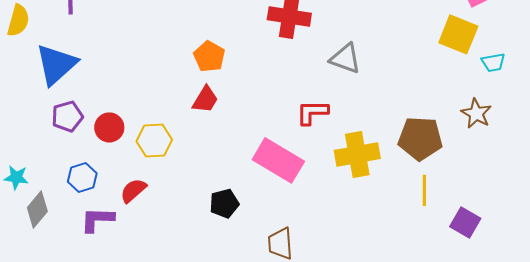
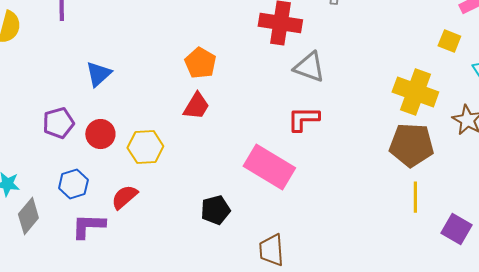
yellow square: (458, 34) -> (449, 41), size x0.6
gray triangle: (345, 58) -> (309, 67), moved
blue triangle: (56, 64) -> (98, 74), moved, size x0.6
yellow cross: (357, 154) -> (415, 92), moved, turned 30

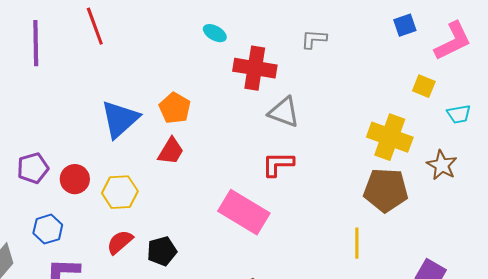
blue triangle: (98, 74) -> (120, 119), moved, size x1.5
red semicircle: (124, 197) -> (120, 242), moved
yellow line: (415, 197) -> (357, 243), moved
black pentagon: (215, 210) -> (162, 251), moved

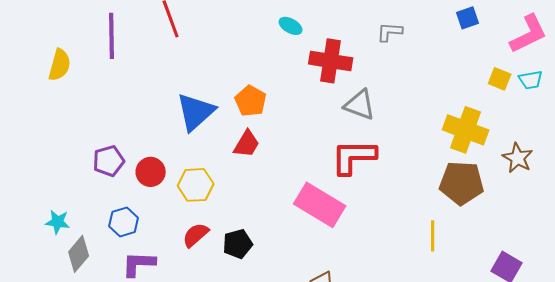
blue square: (405, 25) -> (468, 18), moved
cyan trapezoid: (459, 114) -> (531, 80), moved
red L-shape: (278, 164) -> (354, 157), size x1.4

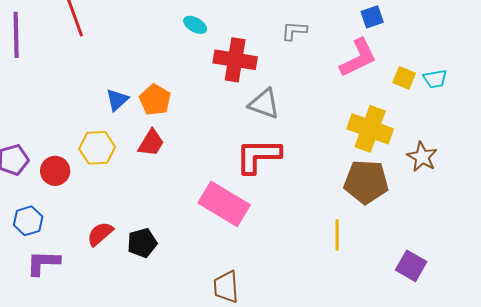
pink L-shape: (529, 34) -> (358, 58), moved
blue triangle: (196, 112) -> (117, 100), moved, size x0.6
yellow hexagon: (196, 185) -> (97, 148), moved

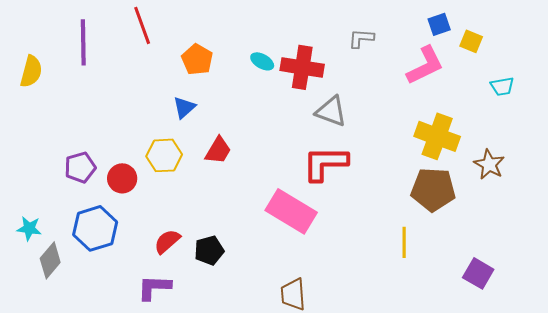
cyan ellipse: (195, 25) -> (262, 61), moved
yellow square: (404, 78) -> (471, 41), moved
orange pentagon: (155, 100) -> (197, 59), moved
blue hexagon: (28, 221) -> (95, 228), size x1.5
purple L-shape: (43, 263) -> (154, 287), moved

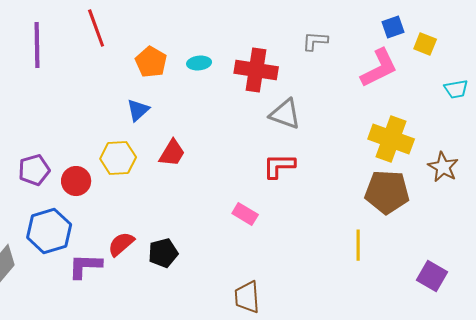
cyan ellipse: (262, 61) -> (199, 63), moved, turned -35
red L-shape: (325, 163) -> (279, 166), size x0.7
pink rectangle: (291, 211) -> (245, 214), size x0.5
purple L-shape: (154, 287) -> (85, 266), moved

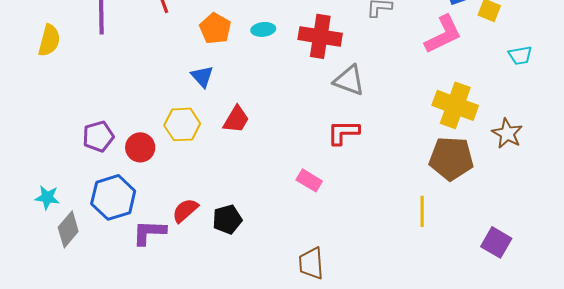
blue triangle: (138, 110) -> (202, 76), turned -30

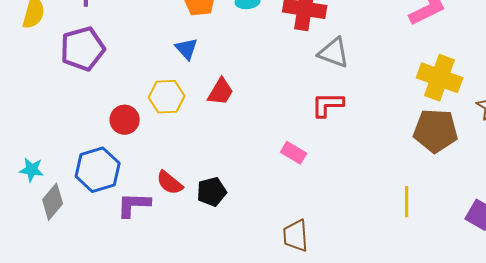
purple pentagon: (98, 136) -> (83, 49), moved, size x1.4
red semicircle: (185, 210) -> (170, 183), turned -100
yellow line: (422, 211) -> (407, 202), moved

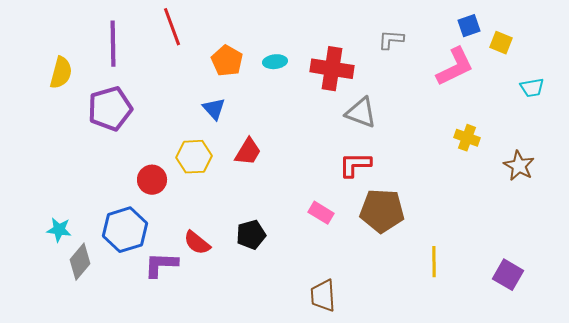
yellow cross: (440, 78) -> (467, 138), size x0.6
brown pentagon: (436, 131) -> (382, 211), moved
black pentagon: (212, 192) -> (251, 235), moved

